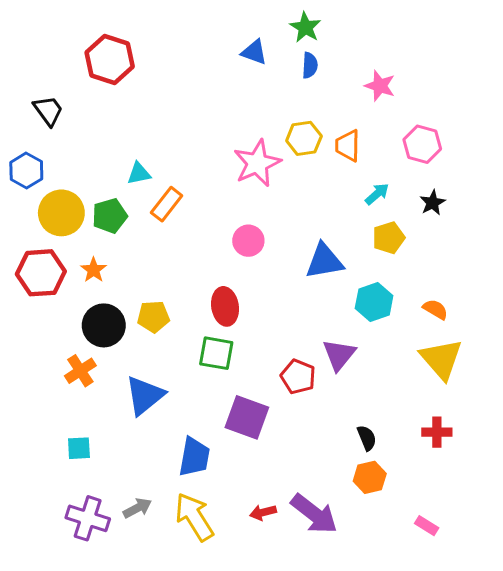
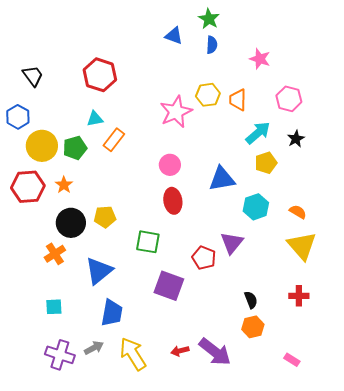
red hexagon: (110, 59) -> (100, 75), moved
cyan arrow: (377, 194) -> (258, 133), size x1.5
red ellipse: (225, 306) -> (173, 201), moved
blue trapezoid: (194, 457) -> (112, 313), moved

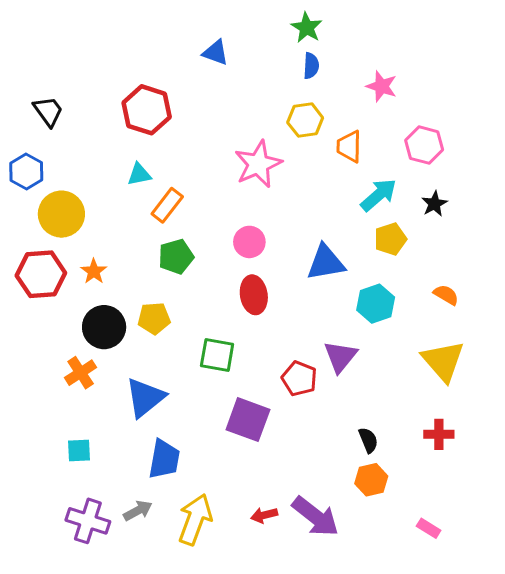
blue triangle: (174, 36) -> (216, 53), moved
yellow hexagon: (208, 95) -> (305, 120), moved
green pentagon: (75, 148) -> (176, 257), moved
orange semicircle: (298, 212) -> (446, 295), moved
yellow arrow: (133, 354) -> (195, 519), turned 52

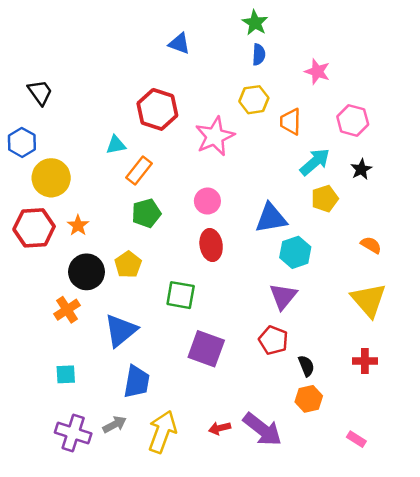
red hexagon: (147, 110) -> (157, 109), moved
cyan hexagon: (376, 304) -> (295, 252), moved
yellow pentagon: (154, 318) -> (128, 265), turned -30
red pentagon: (299, 378) -> (273, 340), moved

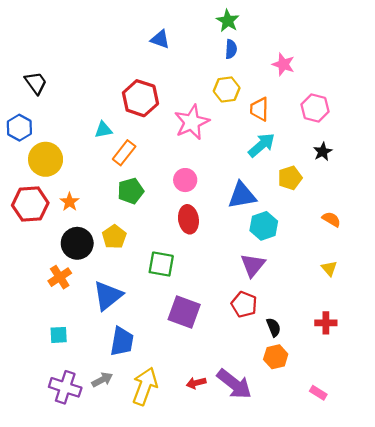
cyan arrow: (315, 162) -> (262, 145), moved
yellow triangle: (369, 300) -> (329, 268), size x0.5

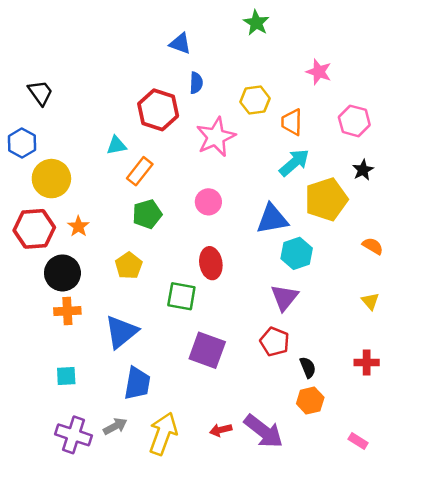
blue semicircle: (231, 49) -> (196, 83), moved
yellow pentagon: (290, 178) -> (326, 199), size x1.6
red ellipse: (188, 219) -> (211, 263), moved
black circle: (77, 243) -> (62, 273), moved
orange cross: (60, 277) -> (67, 311), turned 30

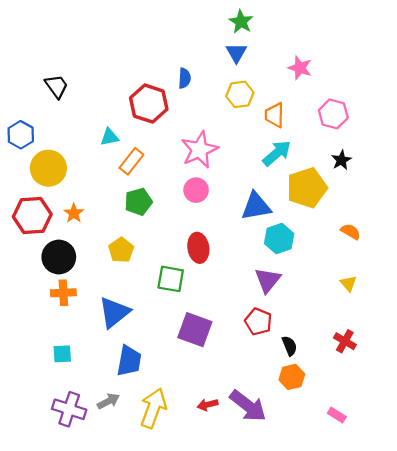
blue triangle: (180, 44) -> (236, 53), moved, turned 40
black trapezoid: (40, 93) -> (56, 86), moved
pink star: (216, 137) -> (200, 150), moved
red cross: (367, 363) -> (345, 341), turned 30

